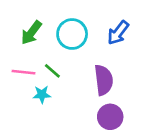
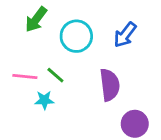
green arrow: (31, 33) -> (36, 19), moved
purple circle: (110, 117) -> (135, 124), moved

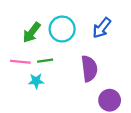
green arrow: (36, 19) -> (32, 32), moved
green line: (55, 75) -> (45, 61), turned -49

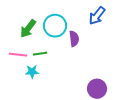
blue arrow: (102, 28) -> (97, 16), moved
purple semicircle: (89, 69) -> (74, 39), moved, size x0.7

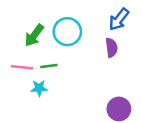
purple semicircle: (74, 39) -> (112, 48), moved

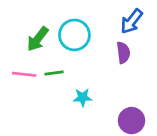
cyan star: (39, 88) -> (83, 97), moved

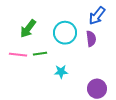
cyan circle: (74, 35) -> (65, 33), moved

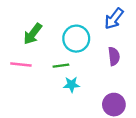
purple semicircle: (91, 39) -> (114, 56), moved
green line: (40, 54) -> (61, 66), moved

